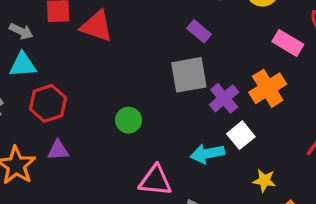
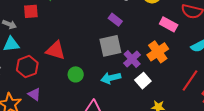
red triangle: (97, 26) -> (56, 50), moved
purple triangle: (58, 150) -> (34, 94), turned 40
cyan arrow: (207, 154) -> (111, 78), moved

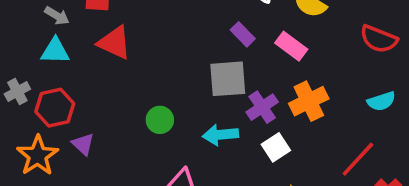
pink rectangle: (169, 24) -> (291, 46), moved
red triangle: (56, 50) -> (114, 43), moved
red hexagon: (27, 67) -> (55, 108), moved

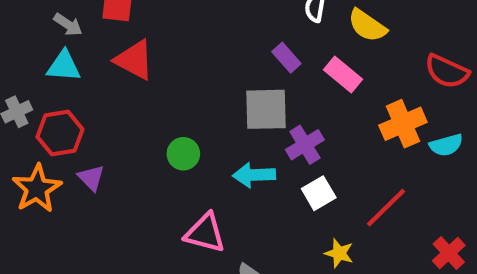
orange cross: (309, 101) -> (403, 124), moved
red line: (358, 159) -> (386, 208), moved

